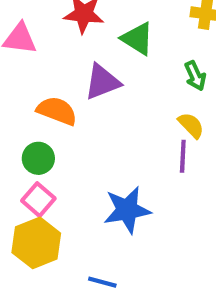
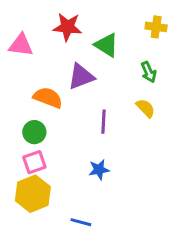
purple line: (183, 156) -> (103, 122), moved
pink square: (38, 200) -> (34, 162), turned 30
blue star: (127, 210) -> (99, 170), size x0.6

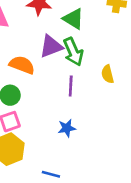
green arrow: (149, 72) -> (73, 52), moved, size x1.5
yellow semicircle: (146, 108) -> (108, 74), turned -150

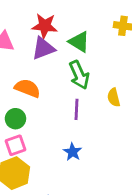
purple triangle: (51, 46) -> (43, 48), moved
blue star: (67, 128) -> (73, 152), turned -30

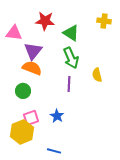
purple triangle: (43, 48) -> (33, 51), moved, turned -30
pink square: (15, 145) -> (31, 118), moved
blue star: (73, 152) -> (57, 116), moved

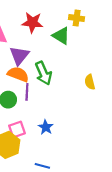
yellow cross: (104, 21) -> (77, 18), moved
green arrow: (71, 58) -> (43, 73), moved
purple line: (69, 84) -> (27, 92), moved

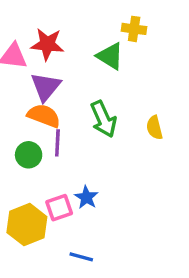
red star: (32, 22) -> (47, 44), moved
green arrow: (43, 73) -> (103, 119), moved
pink square: (17, 129) -> (59, 208), moved

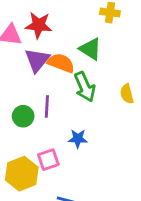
green triangle: (110, 56) -> (90, 49), moved
orange semicircle: (44, 116) -> (61, 63), moved
blue star: (86, 197) -> (78, 139), moved, turned -30

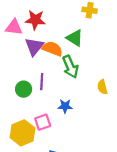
yellow semicircle: (127, 94) -> (102, 87), moved

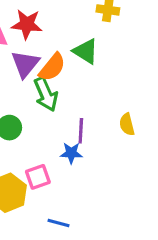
orange semicircle: (52, 49) -> (52, 67), turned 108
green arrow: (70, 67) -> (46, 94), moved
purple line: (42, 82) -> (81, 131), moved

